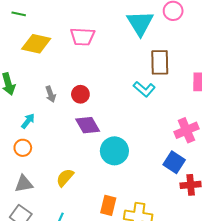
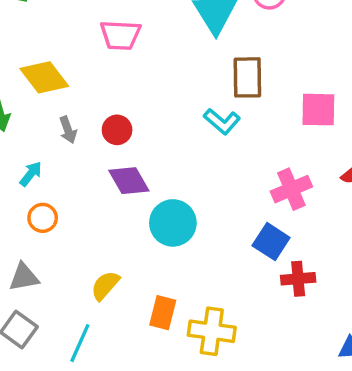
yellow diamond: (36, 44) -> (44, 77), moved, turned 40
orange circle: (23, 148) -> (43, 218), moved
yellow semicircle: (65, 178) -> (105, 286), moved

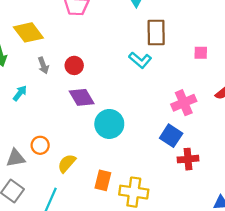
pink square: (318, 110) -> (201, 53), size x0.6
orange circle: (43, 218) -> (40, 145), moved

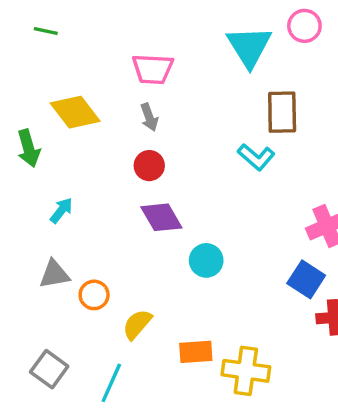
gray arrow: (43, 65) -> (149, 117), moved
cyan circle: (109, 124) -> (206, 260), size x0.7
gray triangle: (16, 158) -> (54, 274), moved
orange rectangle: (103, 180) -> (196, 352), turned 72

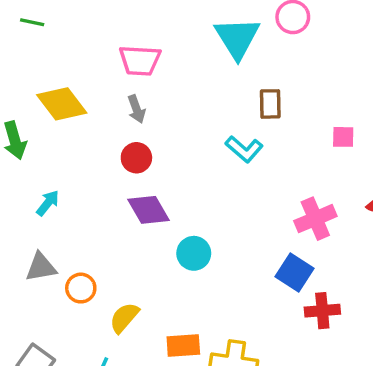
brown rectangle: (282, 112) -> (270, 104), size x0.7

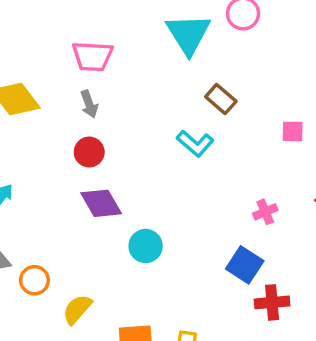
brown rectangle: (270, 104) -> (221, 99), turned -48
pink cross: (315, 219) -> (265, 212), size x0.6

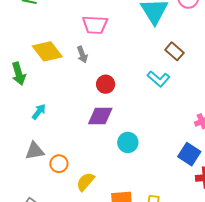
gray arrow: (89, 104) -> (82, 55), moved
red circle: (89, 152) -> (106, 84), moved
purple diamond: (101, 203) -> (100, 116), turned -60

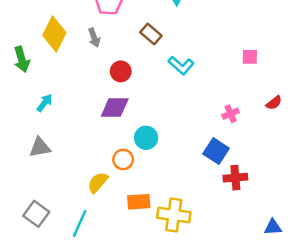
yellow diamond: (47, 51) -> (54, 34), turned 64
brown rectangle: (174, 51) -> (151, 34), moved
orange circle: (59, 164) -> (123, 160), moved

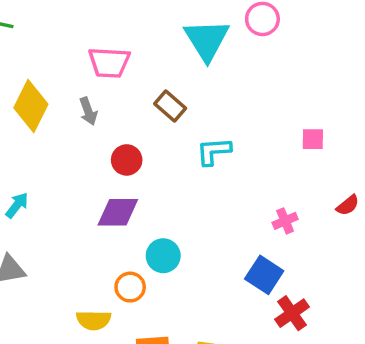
cyan L-shape: (181, 65) -> (214, 151), turned 135
red cross: (235, 178) -> (292, 313), turned -30
yellow semicircle: (98, 182) -> (94, 320), turned -130

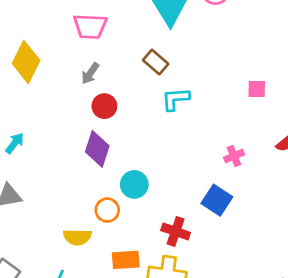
brown rectangle: (170, 106) -> (156, 62), moved
gray arrow: (88, 111) -> (90, 73), moved, turned 55
purple diamond: (118, 212) -> (97, 149), turned -72
red cross: (292, 313) -> (176, 231), moved, turned -36

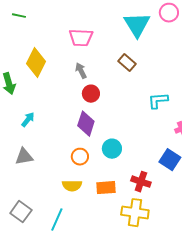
gray arrow: (90, 73) -> (81, 71), turned 119
cyan L-shape: (176, 99) -> (158, 101), moved
orange circle: (107, 210) -> (80, 157), moved
orange rectangle: (126, 260) -> (106, 188), moved

